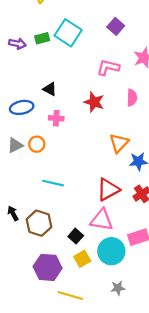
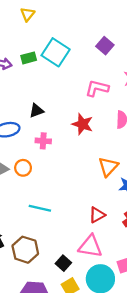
black triangle: (50, 89) -> (36, 111), turned -48
red triangle: (108, 190) -> (97, 215), size x0.7

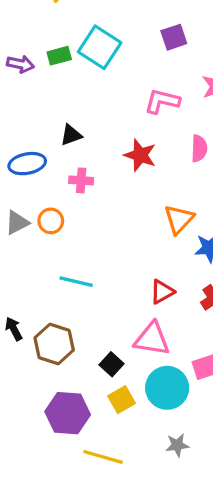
purple square: (105, 46) -> (174, 37), turned 30

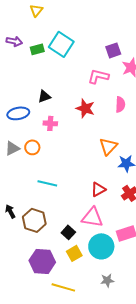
purple square: (174, 37) -> (113, 50), moved
purple arrow: (20, 64) -> (14, 41), moved

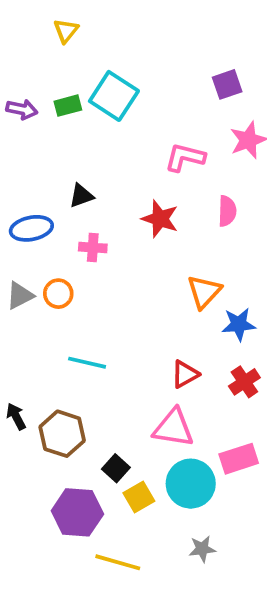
purple arrow: (14, 41) -> (22, 109), moved
purple square: (113, 50) -> (227, 84), moved
black square: (68, 232) -> (116, 468), moved

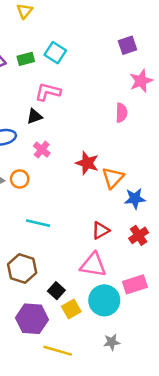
cyan square: (114, 96) -> (55, 53), size x0.7
pink L-shape: (185, 157) -> (48, 92), moved
pink semicircle: (227, 211) -> (121, 113), moved
red star: (160, 219) -> (87, 163), moved
pink cross: (93, 248) -> (42, 150), turned 35

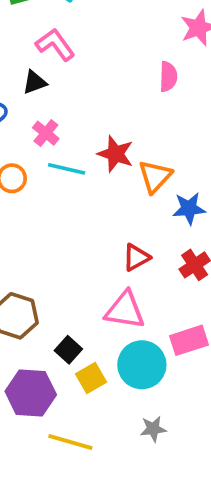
pink L-shape: (48, 92) -> (55, 45), turned 40
cyan line: (38, 223) -> (67, 169), moved

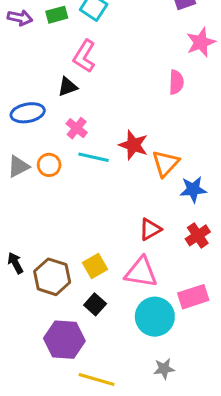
pink L-shape: (55, 45) -> (84, 56), turned -112
yellow square: (91, 378) -> (95, 266), moved

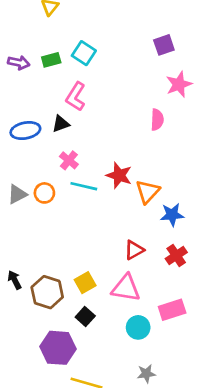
blue ellipse: (28, 113) -> (25, 131), moved
cyan circle: (155, 317) -> (138, 327), size x0.7

